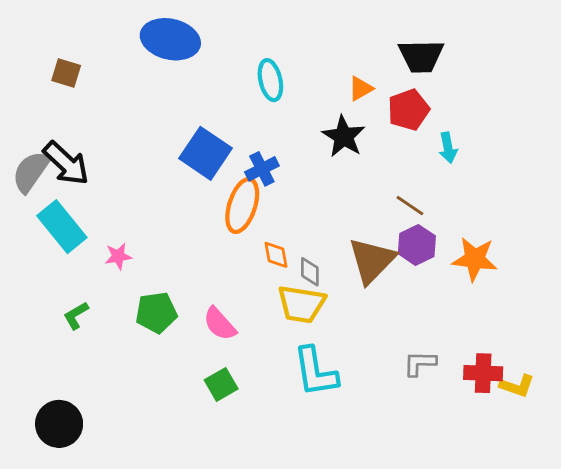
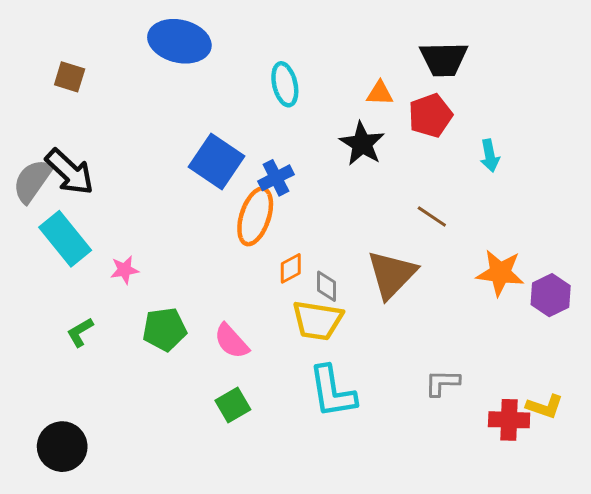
orange triangle: (361, 89) -> (380, 93), turned 32
cyan arrow: (448, 148) -> (490, 156), moved
purple hexagon: (417, 245) -> (551, 295), moved
orange diamond: (276, 255) -> (291, 268), turned 72
red cross: (483, 373) -> (509, 420), moved

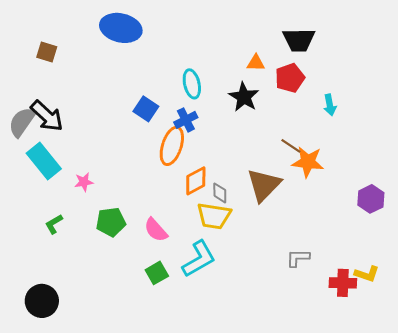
cyan ellipse: (285, 84) -> (192, 84), moved
blue square: (217, 162) -> (146, 109), size x0.7
orange diamond: (291, 268) -> (196, 181), size x1.4
orange star: (500, 273) -> (308, 162), moved
cyan L-shape: (332, 392) -> (199, 259), moved, turned -111

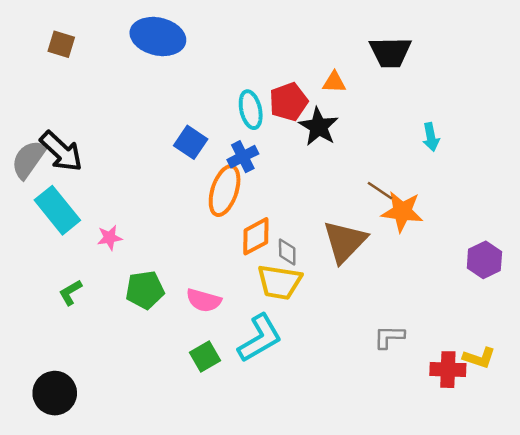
brown square: (47, 52) -> (61, 44), moved
red pentagon: (290, 78) -> (289, 102), moved
pink semicircle: (156, 230) -> (204, 300), turned -32

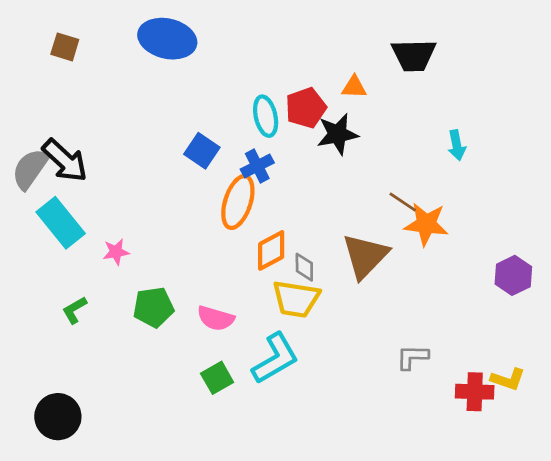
black star: (319, 127) -> (338, 134), turned 30

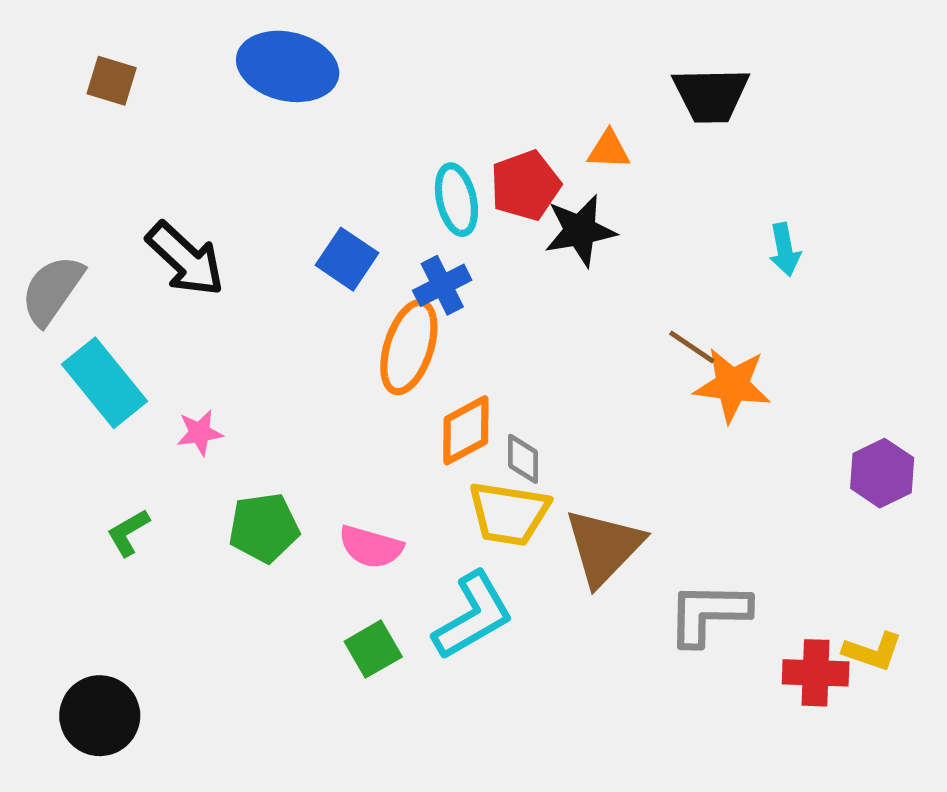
black arrow: (65, 160) -> (185, 259), moved
brown triangle: (365, 256) -> (604, 547), moved
gray L-shape: (412, 357) -> (709, 613), size x1.5

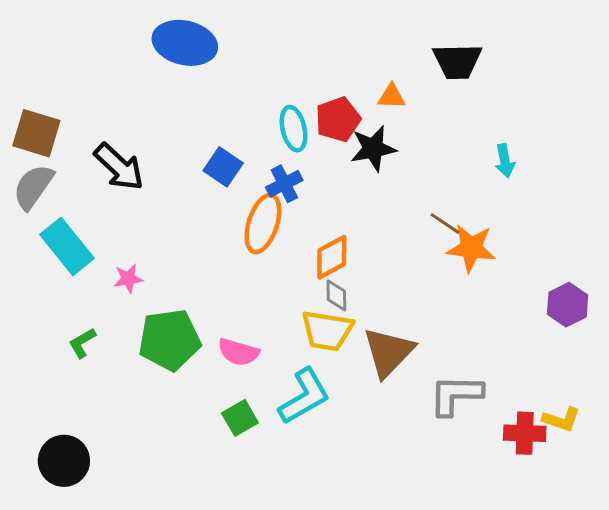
brown square: (112, 81) -> (36, 133), moved, size x1.5
orange diamond: (466, 430) -> (332, 257), moved
green pentagon: (264, 528) -> (170, 340), size x1.4

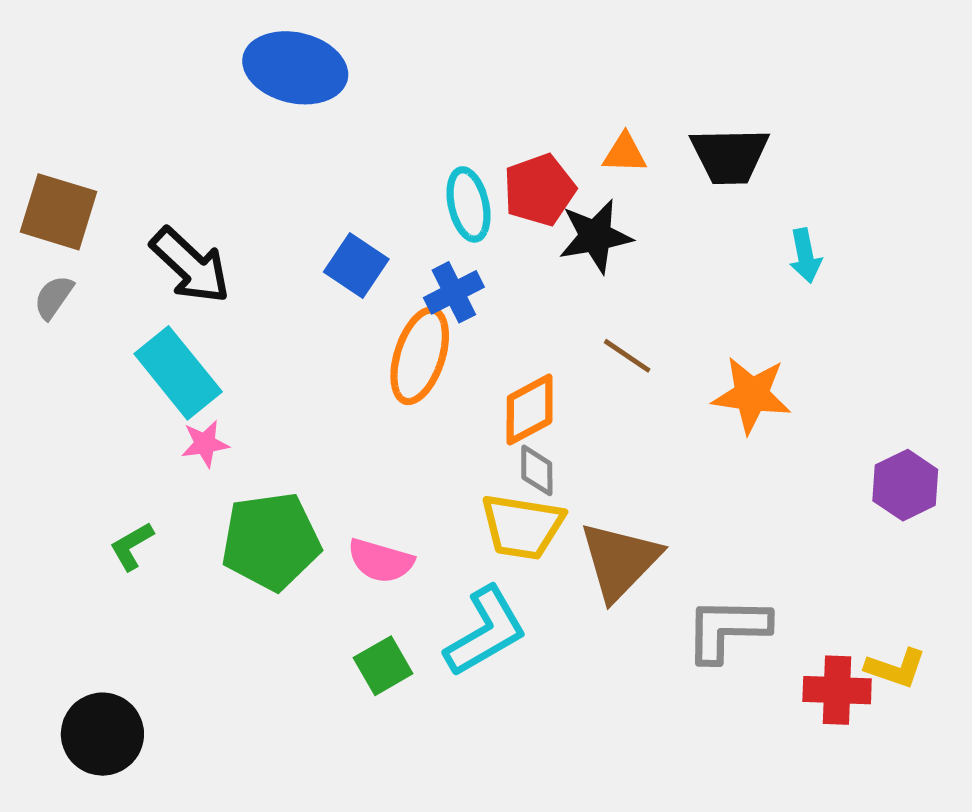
black trapezoid: (457, 61) -> (730, 156), moved
gray semicircle: (33, 187) -> (54, 297), size x0.6
brown line: (445, 223) -> (627, 356), moved
cyan rectangle: (67, 246) -> (178, 373), moved

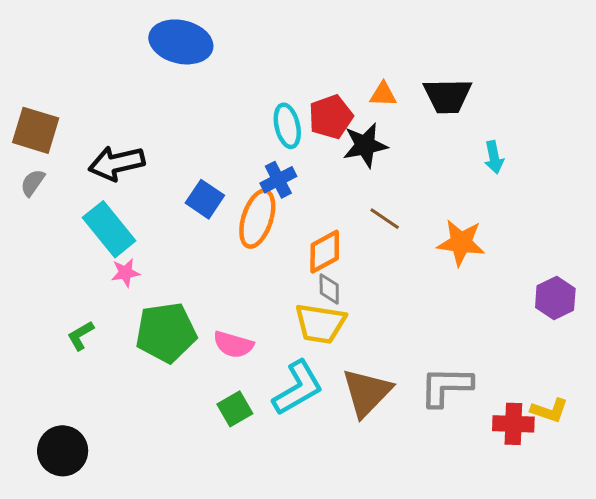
black arrow: (190, 265) -> (117, 163), turned 124
blue square: (356, 265) -> (205, 199), moved
brown triangle: (620, 561) -> (367, 392), moved

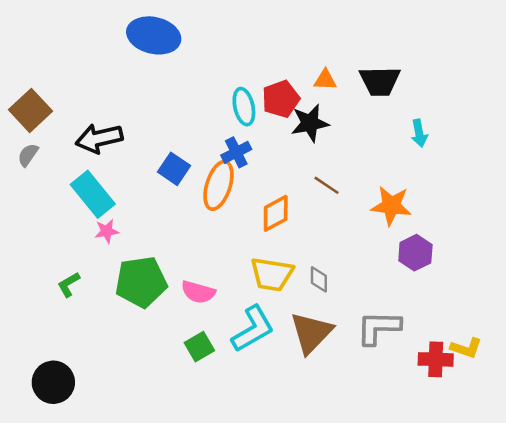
brown square: (36, 130) -> (30, 110), turned 30
gray diamond: (329, 289) -> (319, 279), moved
purple hexagon: (555, 298) -> (415, 253), moved

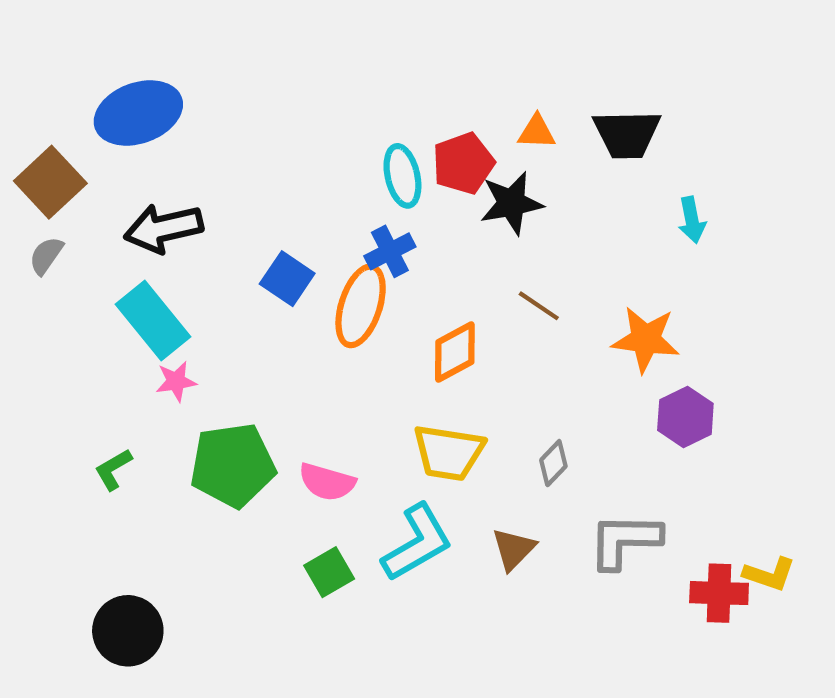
blue ellipse: (154, 35) -> (138, 113), moved, turned -33
gray diamond: (319, 279) -> (553, 463), moved, turned 44
brown triangle: (311, 333) -> (514, 549), size x0.6
black circle: (53, 382) -> (128, 631), moved

